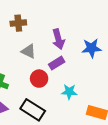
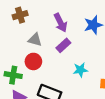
red circle: (39, 79) -> (33, 61), moved

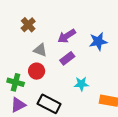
brown cross: (20, 15) -> (28, 25), turned -32
purple arrow: (61, 23) -> (67, 36), turned 78

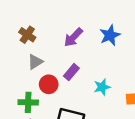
gray triangle: (40, 50) -> (35, 62), moved, turned -40
purple rectangle: (67, 58) -> (71, 72), moved

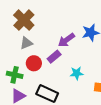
brown cross: (27, 35) -> (24, 20), size x1.5
purple arrow: (73, 37) -> (66, 40), moved

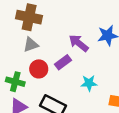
brown cross: (24, 20) -> (29, 17), turned -35
purple arrow: (66, 40) -> (79, 43), turned 72

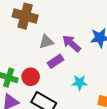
gray triangle: (31, 45) -> (46, 42), moved
red circle: (39, 69) -> (31, 77), moved

